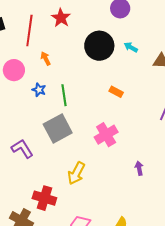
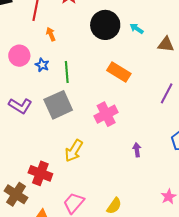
pink circle: (14, 70) -> (19, 56), moved
orange rectangle: (116, 92) -> (119, 72), size x1.6
purple L-shape: (22, 149) -> (20, 106), moved, turned 150

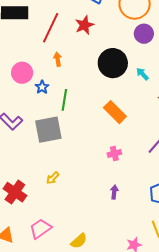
pink cross: (106, 114) -> (114, 154), moved, size x0.6
yellow arrow: (74, 151) -> (53, 178), size x0.6

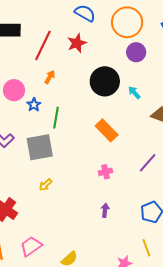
orange arrow: (58, 59) -> (50, 77), turned 40
yellow arrow: (53, 178) -> (45, 185), moved

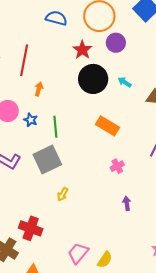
red star: (77, 43) -> (82, 50), moved
pink trapezoid: (31, 246) -> (78, 253), moved

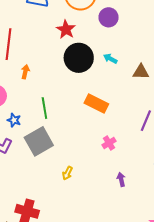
purple circle: (116, 43) -> (109, 17), moved
blue star: (31, 120) -> (14, 120), moved
yellow arrow: (63, 194) -> (67, 173), moved

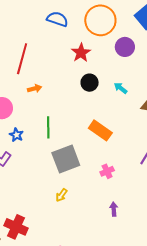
black circle: (79, 58) -> (90, 83), size x0.6
orange arrow: (25, 72) -> (35, 89), turned 56
gray square: (39, 141) -> (66, 159), moved

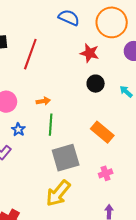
red star: (81, 53) -> (90, 53), turned -30
orange arrow: (35, 89) -> (43, 101), moved
yellow arrow: (61, 195) -> (58, 193), size x2.0

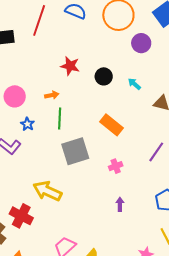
red star: (90, 53) -> (70, 66), moved
red line: (30, 54) -> (39, 20), moved
yellow arrow: (58, 193) -> (47, 191), moved, turned 76

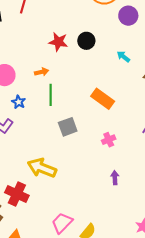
black circle: (104, 76) -> (86, 41), moved
gray square: (75, 151) -> (68, 127), size x0.7

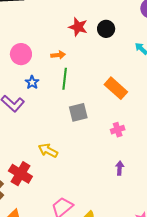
yellow arrow: (42, 168) -> (48, 150), size x0.7

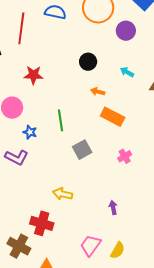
red star: (78, 27) -> (33, 75), moved
orange arrow: (58, 55) -> (98, 92), moved, turned -144
purple arrow: (120, 168) -> (113, 208), moved

